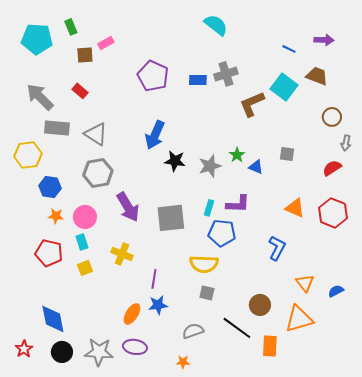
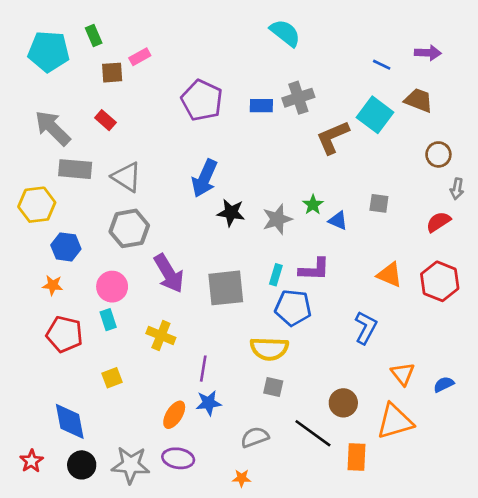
orange star: (56, 216) -> (53, 285), moved
yellow square: (85, 268) -> (112, 378), moved

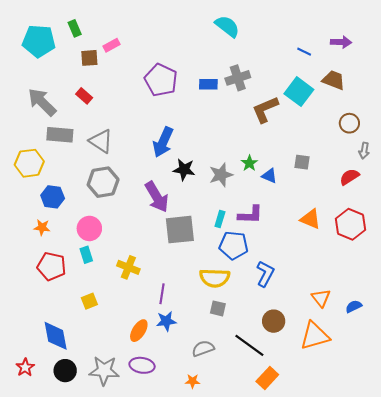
purple arrow: (169, 273) -> (157, 197), moved
blue L-shape: (366, 328) -> (265, 274), moved
orange rectangle: (357, 457) -> (267, 378), moved, turned 40

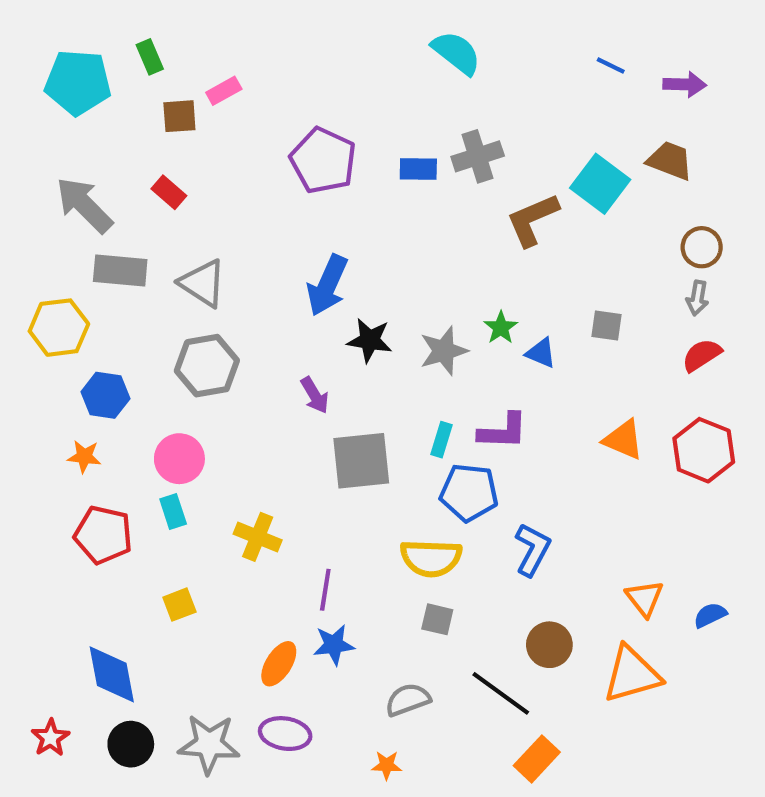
blue line: (304, 52) -> (611, 65), moved
gray arrow: (364, 151) -> (697, 298), moved
purple arrow: (157, 197) -> (315, 395), size x0.6

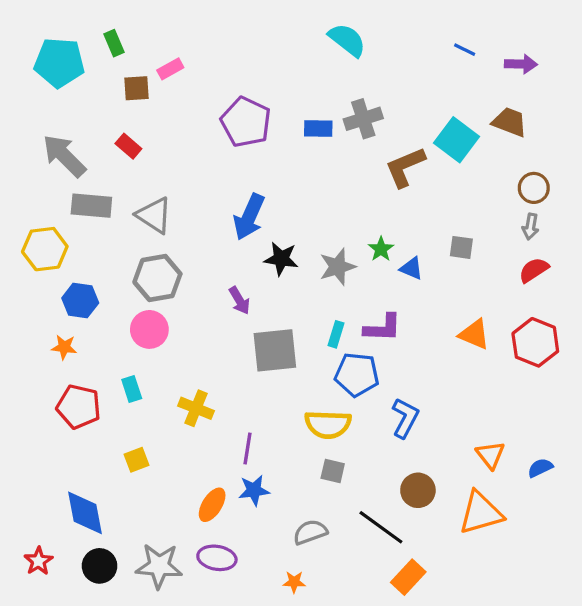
pink circle: (179, 459) -> (149, 329), moved

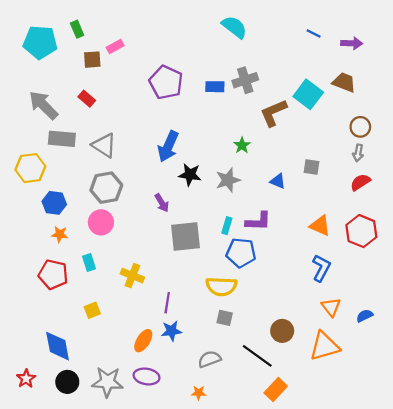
green star: (381, 249) -> (242, 145), moved
orange star: (64, 347) -> (60, 234), moved
blue L-shape: (405, 418) -> (321, 268), moved

